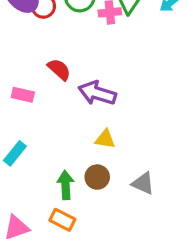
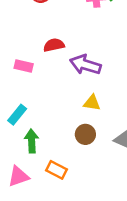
red semicircle: (59, 69) -> (54, 45), turned -54
green arrow: (66, 185) -> (32, 141), moved

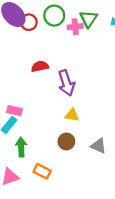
purple arrow: (85, 65) -> (66, 83), turned -125
pink rectangle: (24, 66) -> (14, 111), moved

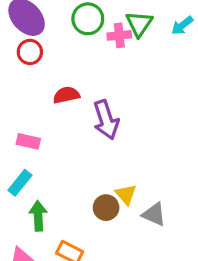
red circle: (29, 22) -> (30, 52), moved
pink rectangle: (14, 111) -> (28, 141), moved
yellow triangle: (72, 115) -> (126, 194), moved, turned 40

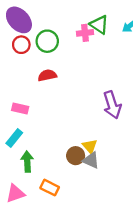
green circle: (88, 19) -> (47, 41), moved
green triangle: (139, 24) -> (99, 25), turned -30
purple arrow: (106, 120) -> (112, 105), moved
gray triangle: (154, 214) -> (91, 160), moved

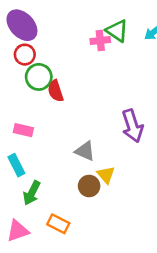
green circle: (47, 41) -> (39, 77), moved
red semicircle: (47, 75) -> (56, 91), turned -96
cyan rectangle: (14, 138) -> (16, 165), turned -66
gray triangle: (91, 160) -> (85, 151), moved
green arrow: (27, 162) -> (32, 193), turned -150

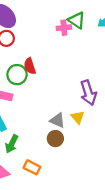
green circle: (39, 77) -> (17, 75), moved
gray triangle: (85, 151) -> (58, 120), moved
yellow triangle: (106, 175) -> (78, 117), moved

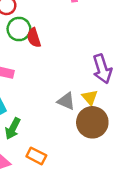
green circle: (17, 75) -> (19, 29), moved
brown circle: (55, 139) -> (92, 122), moved, size x1.6

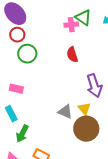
red semicircle: (34, 38) -> (72, 55), moved

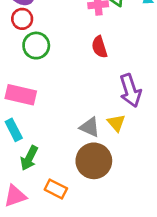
pink rectangle: (16, 89) -> (21, 95), size x1.5
brown circle: (86, 129) -> (94, 161), moved

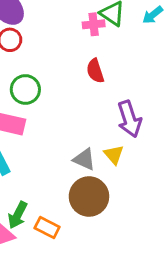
green circle: (36, 46) -> (25, 89), moved
green arrow: (29, 158) -> (18, 215), moved

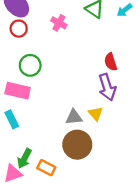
pink cross: (94, 24) -> (59, 23), moved, turned 35
red semicircle: (95, 71) -> (111, 62), moved
gray triangle: (84, 159) -> (74, 117), turned -30

